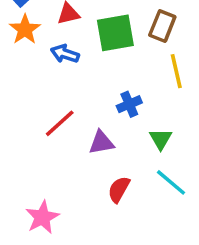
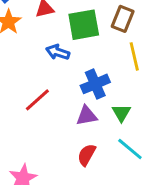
blue arrow: (65, 54) -> (58, 52), moved
blue cross: (129, 104) -> (95, 84), size x1.4
purple triangle: (101, 142) -> (87, 116), moved

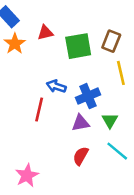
blue arrow: (58, 52) -> (56, 86), moved
red line: (37, 100) -> (39, 110), turned -35

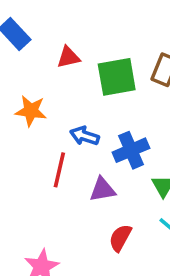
orange star: (15, 44) -> (31, 111), moved, turned -30
purple triangle: (81, 123) -> (102, 190), moved

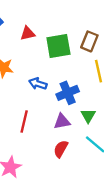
red line: (59, 170) -> (24, 121), moved
purple triangle: (102, 190) -> (62, 121), moved

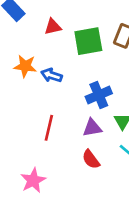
blue arrow: (38, 84) -> (52, 75), moved
red semicircle: (61, 149) -> (91, 159), turned -66

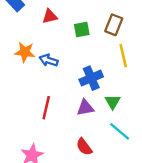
green square: (88, 41) -> (82, 30), size x0.6
red semicircle: (91, 159) -> (84, 147), moved

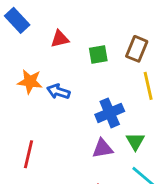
red line: (46, 108) -> (28, 154), moved

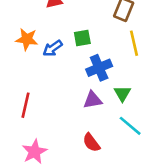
green square: (98, 55) -> (82, 38), moved
blue arrow: (58, 92) -> (53, 48), turned -54

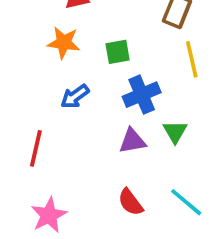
orange star: (27, 39) -> (64, 43), moved
blue arrow: (53, 48) -> (75, 96), moved
cyan line: (130, 126) -> (186, 202), moved

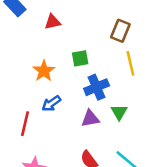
orange star: (64, 43) -> (44, 71), moved, turned 30
blue arrow: (75, 96) -> (51, 103), moved

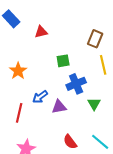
orange star: (44, 71) -> (18, 71), moved
purple triangle: (90, 119) -> (59, 107), moved

